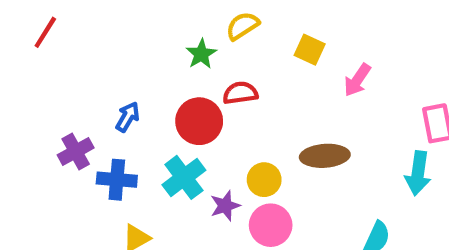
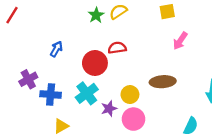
yellow square: (310, 50) -> (167, 12), moved, turned -35
green star: (201, 54) -> (96, 15), moved
blue arrow: (128, 117) -> (56, 49), moved

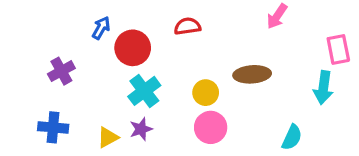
red circle: (95, 63) -> (133, 48), moved
blue cross: (51, 95) -> (53, 127), moved
purple star: (109, 109) -> (141, 129), moved

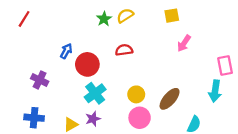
purple cross: (61, 71) -> (40, 80), turned -35
brown ellipse: (252, 74) -> (170, 99), moved, turned -45

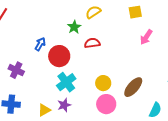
green star: (104, 19) -> (74, 27), moved

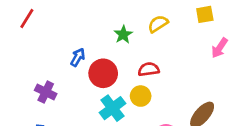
yellow semicircle: (93, 12) -> (158, 24), moved
red semicircle: (92, 43) -> (149, 69), moved
yellow circle: (103, 83) -> (141, 96), moved

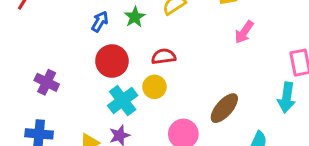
blue arrow: (78, 57) -> (100, 22), moved

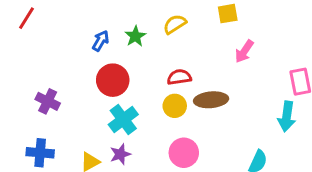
red semicircle: (164, 56) -> (179, 77), moved
yellow circle: (154, 87) -> (175, 106), moved
brown ellipse: (224, 108) -> (211, 100), moved, turned 44

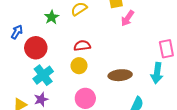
blue arrow: (101, 41) -> (17, 32), moved
pink arrow: (244, 51) -> (127, 18), moved
brown ellipse: (211, 100) -> (120, 75), moved

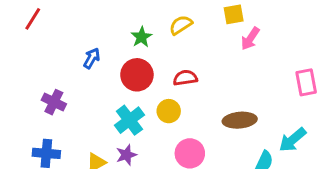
red circle: (36, 48) -> (137, 75), moved
yellow circle: (79, 66) -> (169, 111), moved
cyan arrow: (157, 73) -> (293, 140), moved, turned 42

